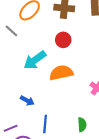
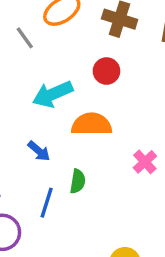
blue arrow: (27, 101) -> (39, 151), moved
green semicircle: (82, 125) -> (78, 181), moved

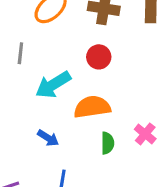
gray line: (25, 38) -> (20, 53), moved, turned 50
green semicircle: (78, 181) -> (108, 143), moved

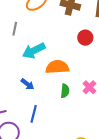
red circle: (99, 57) -> (85, 38), moved

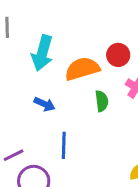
red circle: (85, 38) -> (118, 55), moved
cyan arrow: (34, 51) -> (42, 53), turned -35

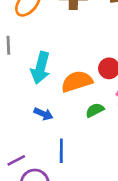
green semicircle: (102, 101) -> (95, 110), turned -108

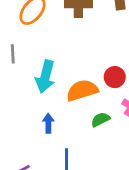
blue arrow: (43, 114) -> (48, 123), turned -114

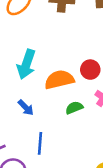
blue arrow: (48, 123) -> (26, 108), turned 132

